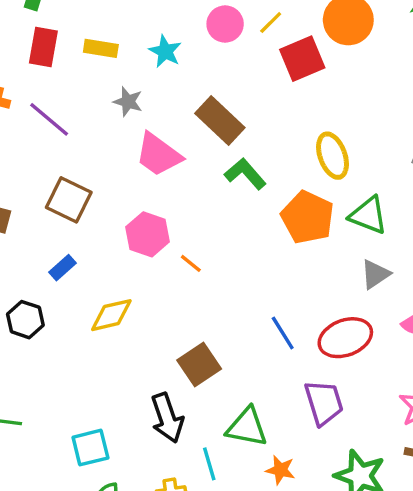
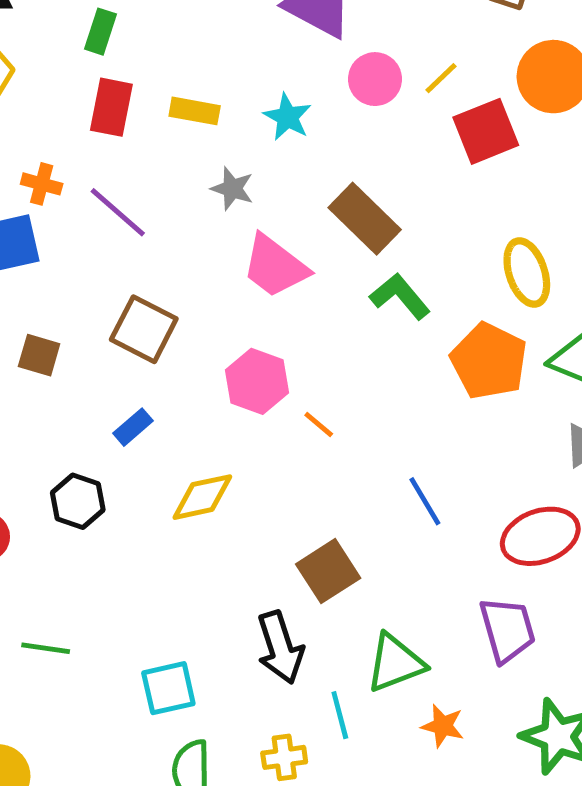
blue line: (283, 333) -> (425, 501), moved
green triangle: (247, 427) -> (395, 663), turned -33

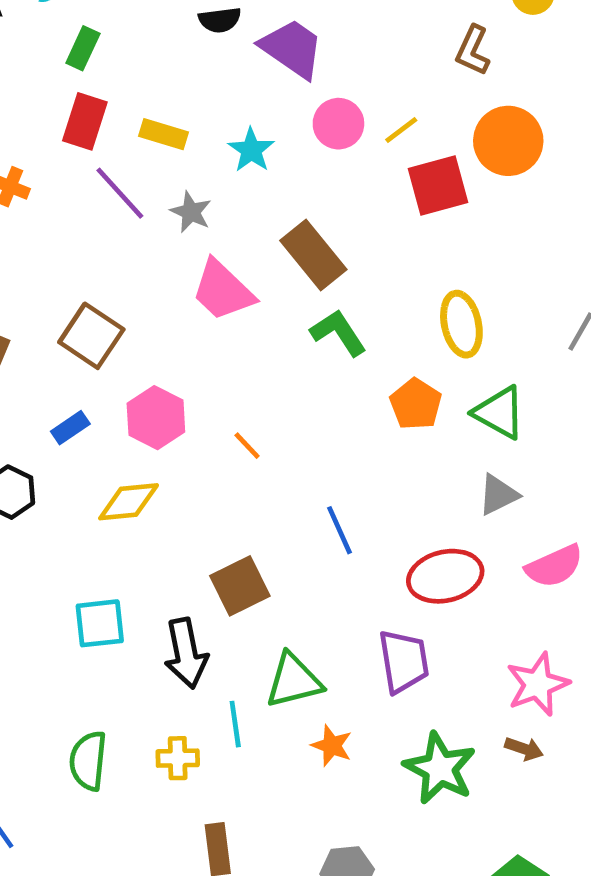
purple line: (118, 212) -> (120, 193), moved
orange pentagon: (489, 361) -> (416, 404), size x0.7
pink hexagon: (257, 381) -> (156, 418), moved
cyan square: (168, 688) -> (100, 623), moved

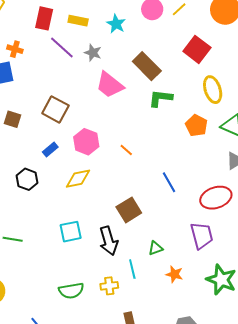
red square: (438, 185) -> (197, 49), moved, turned -32
green L-shape: (338, 333) -> (161, 98), turned -45
green triangle: (294, 681) -> (156, 248), size x0.6
green semicircle: (88, 761) -> (71, 291), turned -100

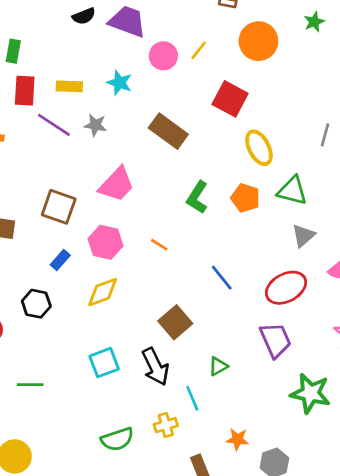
pink trapezoid: (110, 85) -> (117, 184), moved, turned -76
green L-shape: (161, 98) -> (197, 197), moved, turned -55
orange star: (174, 274) -> (237, 439), moved

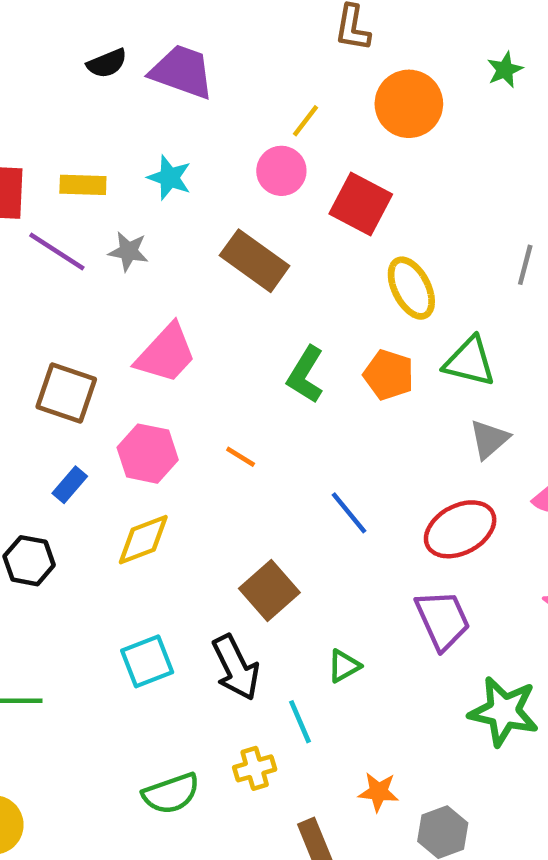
pink circle: (163, 56) -> (281, 171), moved

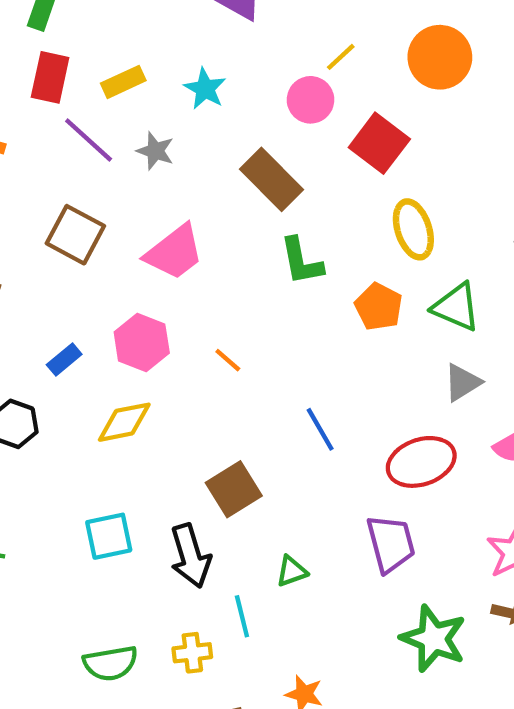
yellow rectangle: (83, 185) -> (123, 82), turned -36
green L-shape: (306, 375) -> (301, 261), moved, turned -52
brown square: (66, 393) -> (75, 235), moved

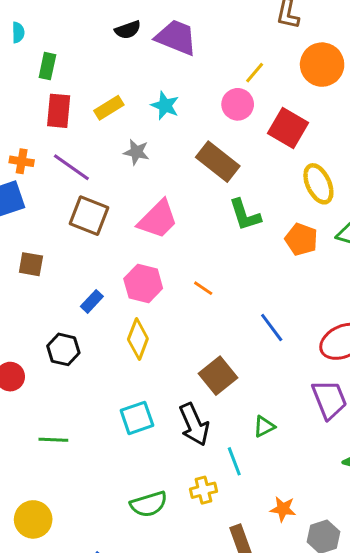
purple line: (89, 140) -> (71, 167), moved
yellow diamond: (124, 422) -> (138, 339), turned -51

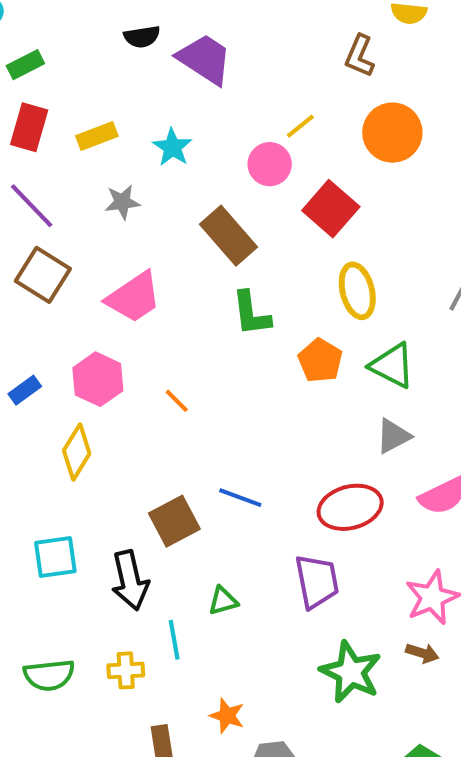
green rectangle: (47, 66) -> (25, 65), turned 40
gray star: (136, 152) -> (122, 202), turned -30
blue line: (272, 328) -> (240, 498), moved, turned -44

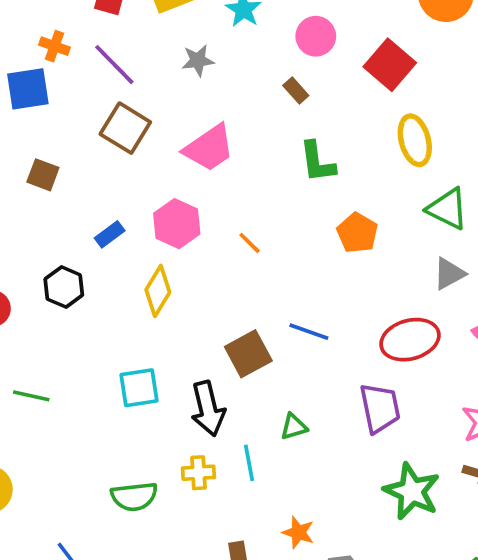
pink circle: (270, 164) -> (316, 36), moved
brown rectangle: (228, 236) -> (296, 90), size x0.5
orange pentagon: (320, 361) -> (357, 233), moved
yellow cross: (126, 670) -> (198, 473), moved

